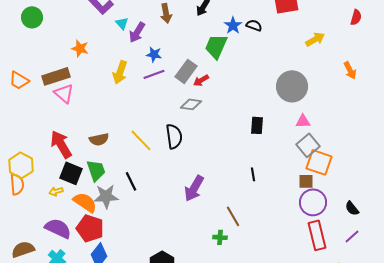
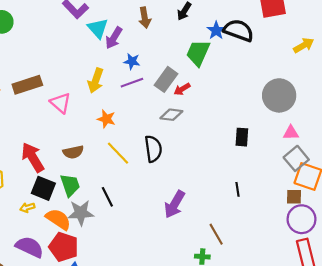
cyan triangle: (122, 23) -> (98, 28), size x1.5
black semicircle: (254, 25) -> (239, 30), size x1.8
orange star: (80, 48) -> (106, 119), moved
pink triangle: (64, 93) -> (60, 103), moved

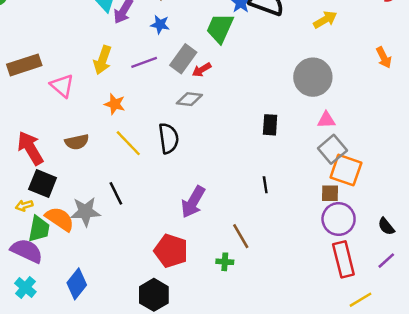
yellow arrow: (304, 45) -> (325, 20), moved
blue star: (132, 61) -> (160, 25), moved
green trapezoid: (70, 185) -> (39, 229), moved, turned 30
red pentagon: (64, 247) -> (171, 251), moved

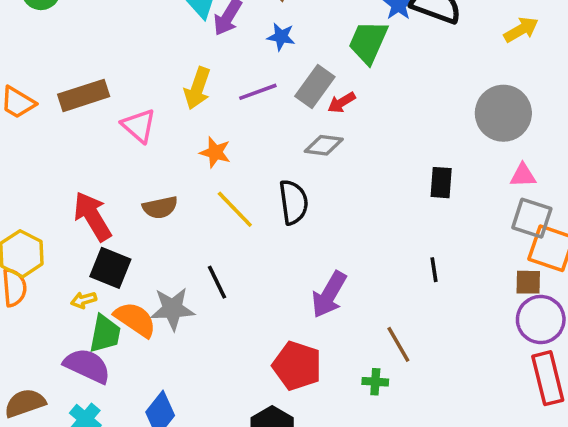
gray square: (332, 149) -> (532, 218), turned -32

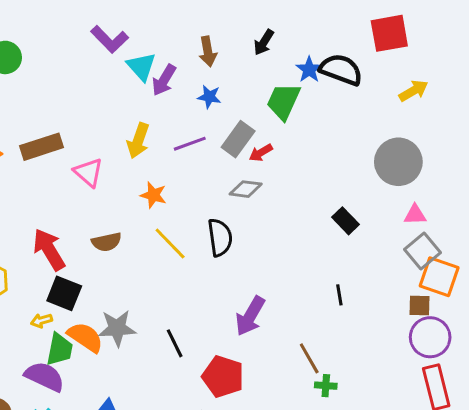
black rectangle: (441, 183) -> (345, 221), turned -48
gray square: (532, 218) -> (423, 251), turned 32
black line: (217, 282) -> (175, 343), moved
green cross: (375, 382) -> (326, 386), moved

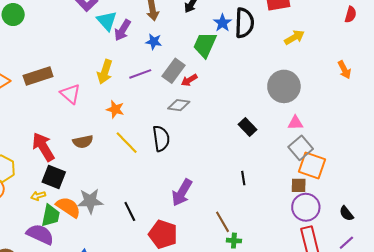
black semicircle: (341, 70) -> (244, 23), turned 72

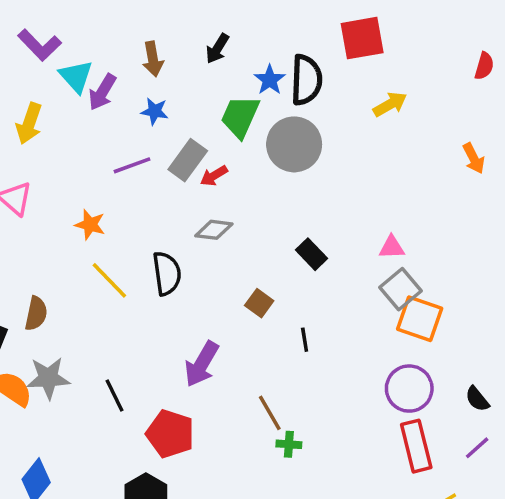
yellow arrow: (105, 72) -> (29, 123), moved
gray circle: (284, 86) -> (294, 144), moved
gray diamond: (179, 105) -> (214, 230), moved
brown semicircle: (83, 142) -> (36, 314), moved, turned -66
brown square: (299, 185) -> (259, 303), moved, turned 35

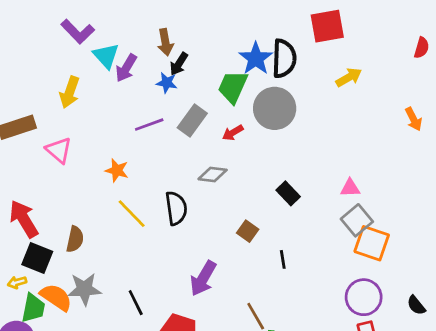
black arrow: (217, 48) -> (179, 64), moved
blue star: (270, 80) -> (256, 58), size x1.4
red arrow: (214, 176) -> (233, 133), moved

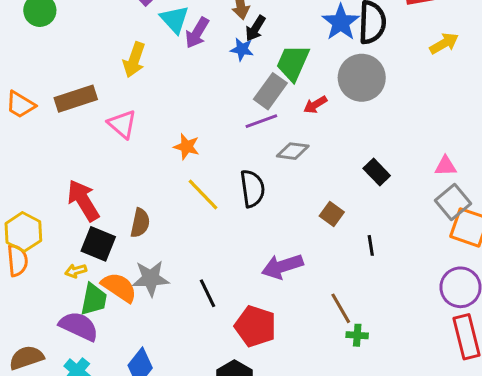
green trapezoid: (233, 87) -> (293, 63), moved
purple line: (149, 125) -> (261, 121), moved
purple arrow: (203, 278) -> (282, 266), turned 42

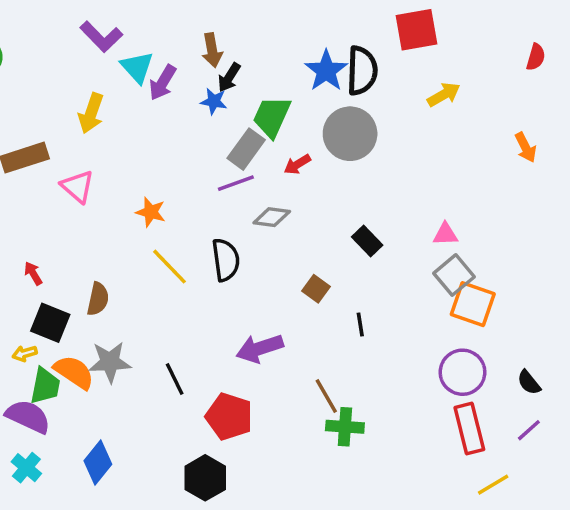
red arrow: (83, 200) -> (33, 273), size x0.5
green cross: (357, 335) -> (345, 427), size x1.5

